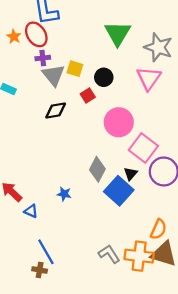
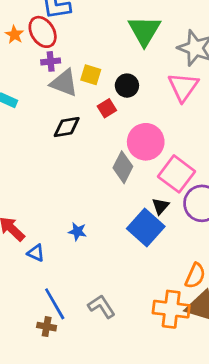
gray triangle: (53, 75) -> (64, 83), turned -30
gray diamond: (97, 169) -> (123, 167), moved
gray L-shape: (109, 254) -> (102, 306), moved

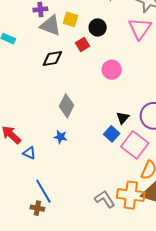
pink circle: (146, 142) -> (112, 70), size x0.7
gray diamond: (123, 167) -> (66, 106), moved
pink square: (177, 174) -> (135, 145), moved
blue square: (146, 227) -> (112, 134), size x0.6
gray L-shape: (102, 306) -> (105, 199), moved

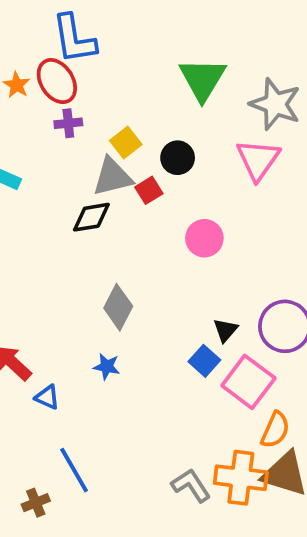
yellow square: (70, 19) -> (126, 142), turned 35
gray triangle: (50, 25) -> (112, 177), moved, turned -35
brown cross: (37, 208) -> (36, 503), moved, turned -32

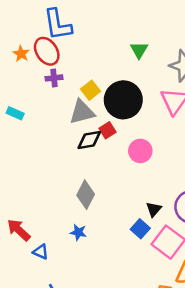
green triangle: (202, 79) -> (139, 50), size x0.6
black circle: (178, 158) -> (123, 100), size x1.8
red square: (149, 190) -> (107, 130), moved
black diamond: (91, 217) -> (89, 140), moved

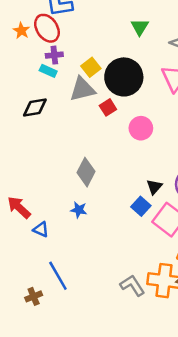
cyan rectangle: (15, 113) -> (48, 71), moved
black diamond: (89, 140) -> (35, 107), moved

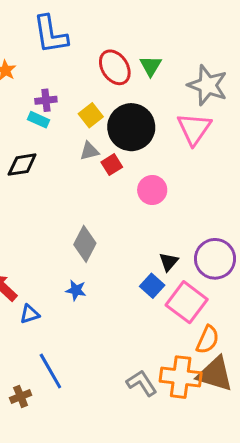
red ellipse: (47, 28) -> (115, 67), moved
gray triangle: (82, 89) -> (89, 151), moved, size x0.6
blue triangle: (41, 229) -> (30, 314), turned -42

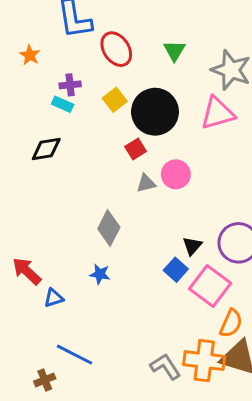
red ellipse: (115, 67) -> (116, 49), moved
pink triangle: (194, 129) -> (218, 113), turned 39
gray triangle: (89, 151) -> (146, 183), moved
blue line: (50, 371) -> (75, 355), turned -33

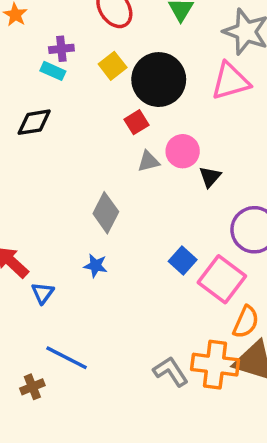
black triangle: (192, 246) -> (210, 177), moved
blue triangle: (54, 298) -> (43, 293), turned -36

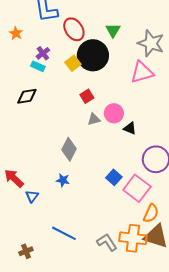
purple cross: (61, 49) -> (43, 53), turned -32
black circle: (159, 80) -> (93, 55), moved
black triangle: (210, 177) -> (130, 128), turned -48
blue line: (67, 358) -> (64, 233), moved

